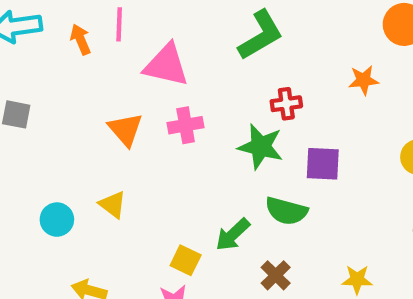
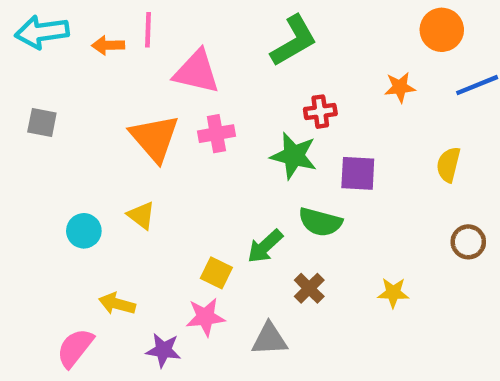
orange arrow: (80, 39) -> (108, 45), turned -68
orange triangle: (126, 129) -> (155, 138), size x1.4

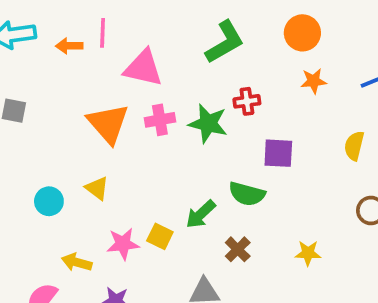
orange circle: (442, 30) -> (302, 33), moved
green star: (294, 156) -> (208, 124), moved
pink star: (205, 317) -> (123, 244), moved

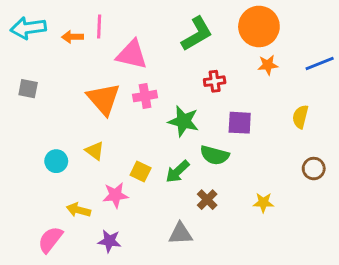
orange circle: (302, 33) -> (259, 26), size x1.4
green star: (208, 124) -> (183, 121), moved
yellow square: (160, 236) -> (141, 171), moved

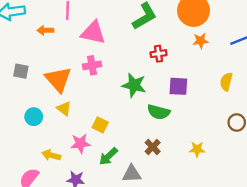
orange arrow: (73, 37) -> (45, 30), moved
gray square: (28, 89) -> (21, 71), moved
pink cross: (145, 96) -> (92, 65), moved
orange triangle: (104, 99) -> (58, 79), moved
green arrow: (178, 171) -> (108, 156), moved

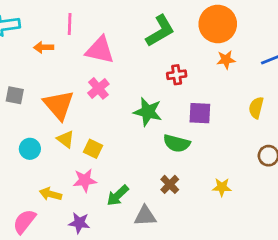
pink cross: (92, 65) -> (98, 88), turned -30
yellow square: (100, 125) -> (93, 149), moved

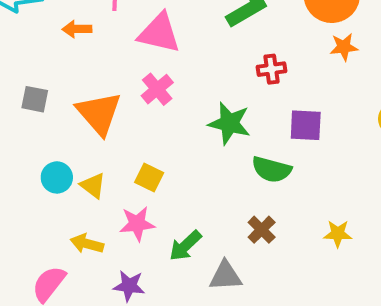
yellow triangle: (66, 139) -> (93, 186), moved

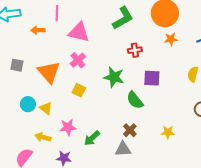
green semicircle: (272, 169) -> (135, 100), turned 36
yellow square: (149, 177) -> (79, 90), moved
gray triangle: (225, 276) -> (123, 149), moved

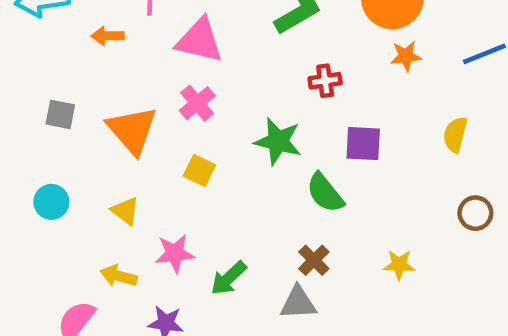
cyan circle: (28, 104) -> (51, 202), moved

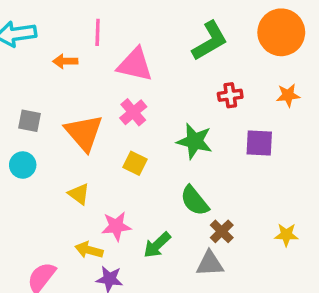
orange star: (406, 56) -> (288, 95), moved
green semicircle: (325, 193) -> (195, 201), moved
cyan circle: (51, 202) -> (23, 165), moved
yellow arrow: (119, 276) -> (89, 250), moved

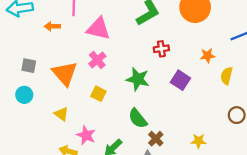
orange star: (288, 95) -> (207, 56), moved
purple square: (259, 143) -> (180, 80), turned 30
pink star: (116, 226) -> (86, 135), turned 30

